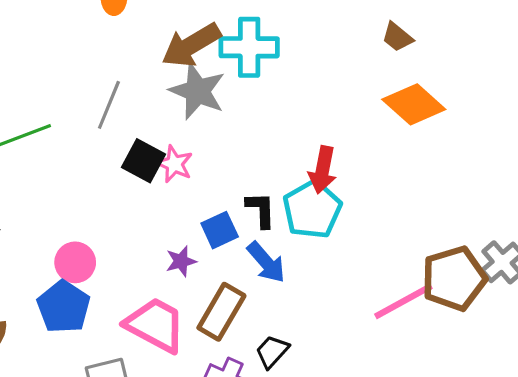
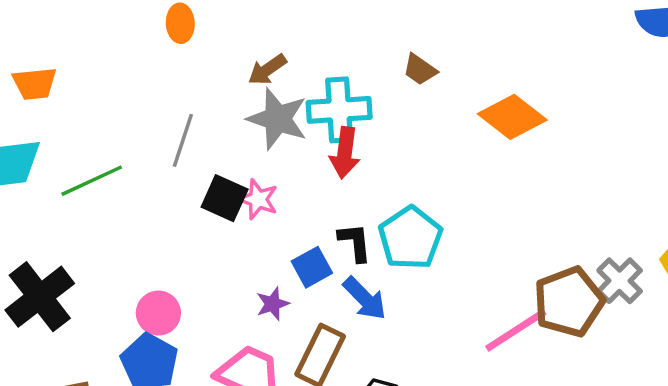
brown trapezoid: (397, 37) -> (420, 70), moved
brown arrow: (191, 45) -> (267, 70), size x0.6
cyan cross: (249, 47) -> (339, 110), moved
red arrow: (323, 170) -> (345, 153), moved

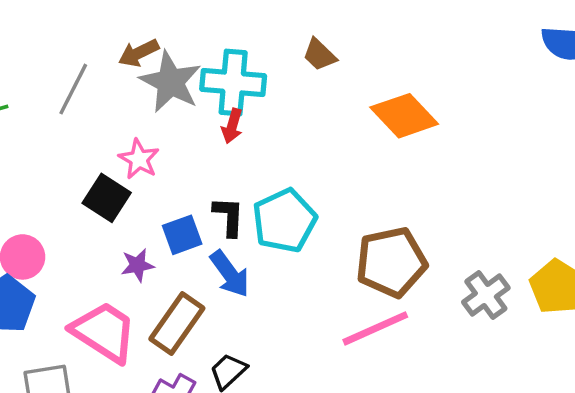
brown arrow: (267, 70) -> (139, 53), moved
red arrow: (345, 153) -> (232, 126), size x0.7
black square: (225, 198) -> (107, 198), moved
brown pentagon: (569, 302) -> (391, 262), moved

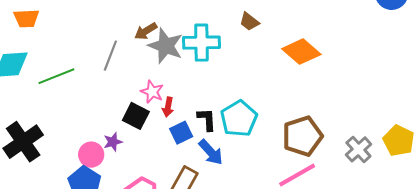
red arrow: (232, 126) -> (168, 107), moved
purple star: (137, 265) -> (113, 142), moved

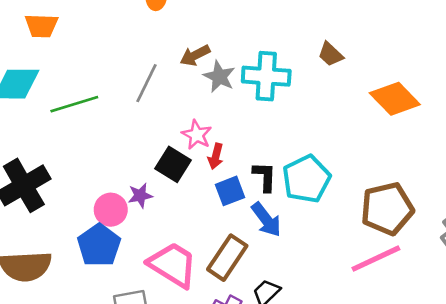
gray star: (166, 46) -> (219, 77), size x0.7

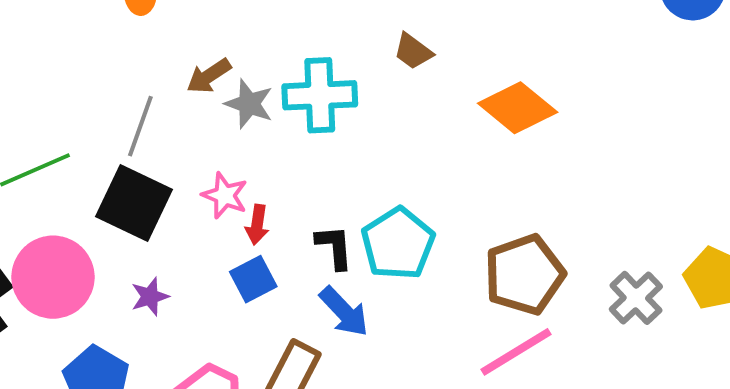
black square: (173, 164) -> (134, 203), moved, size x1.4
blue square: (230, 191) -> (253, 279), moved
pink circle: (111, 210) -> (53, 277), moved, size x1.6

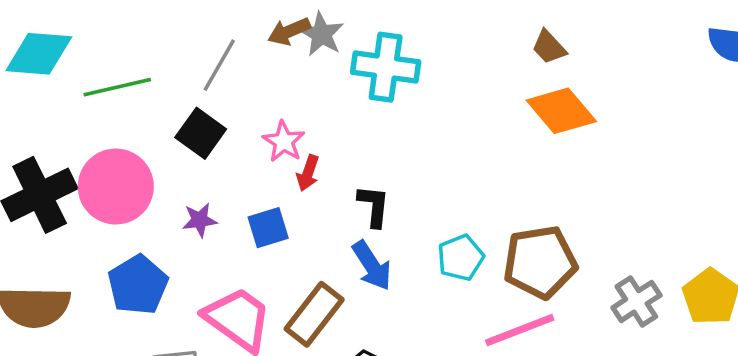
brown trapezoid: (413, 51) -> (549, 47), moved
gray star: (249, 104) -> (322, 34), moved
black square: (134, 203) -> (201, 133), size x0.7
cyan pentagon: (398, 244) -> (461, 258), moved, size x0.7
blue square: (253, 279) -> (268, 228), moved

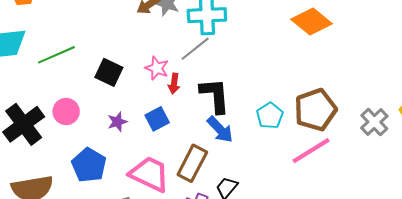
gray line: (219, 65) -> (195, 49), moved, turned 32
pink circle: (116, 187) -> (66, 112), size x0.6
black L-shape: (374, 206) -> (215, 95), size x1.5

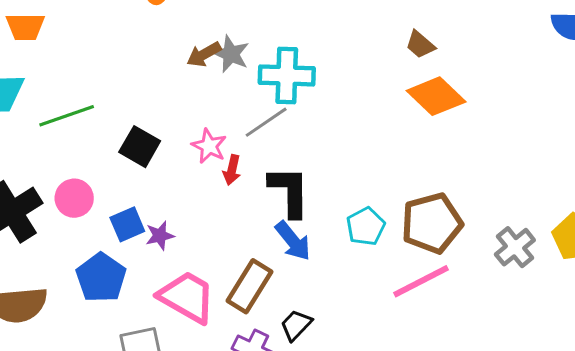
blue square: (157, 119) -> (127, 224), moved
purple star: (117, 122) -> (160, 236), moved

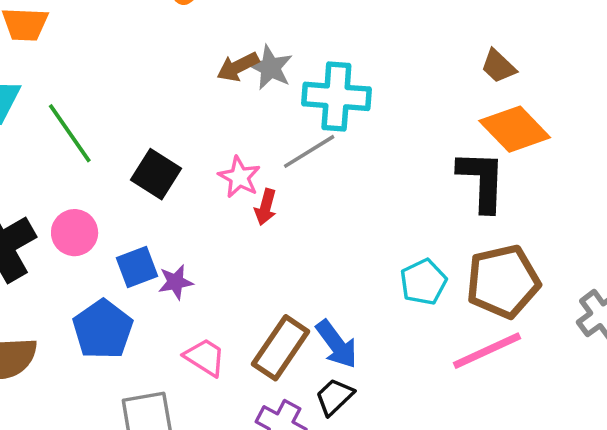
green line: (67, 116) -> (70, 133), turned 72
black L-shape: (289, 191) -> (482, 181), moved
blue arrow: (293, 241) -> (337, 344), moved
pink trapezoid: (187, 297) -> (205, 357), size x0.6

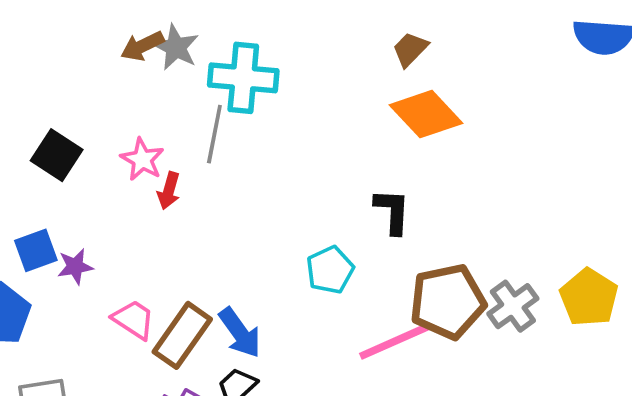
brown trapezoid: (498, 66) -> (410, 49), turned 90
gray line: (309, 151) -> (214, 134), turned -48
black L-shape: (482, 181) -> (392, 211), moved, size x0.7
brown pentagon: (503, 281) -> (448, 302), moved
pink trapezoid: (205, 357) -> (134, 319), moved

